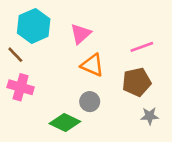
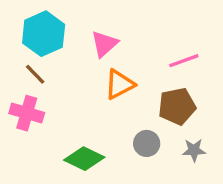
brown line: (15, 55) -> (35, 74), moved
orange triangle: (92, 65) -> (120, 84), turned -50
gray circle: (90, 102) -> (147, 143), moved

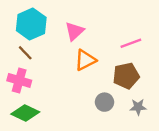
green diamond: (84, 159) -> (25, 113), moved

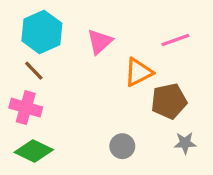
pink line: (131, 43) -> (175, 40), moved
orange triangle: (85, 60) -> (138, 72), moved
gray circle: (104, 102) -> (122, 146), moved

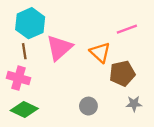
pink triangle: (100, 42) -> (59, 48), moved, size x1.4
brown line: (34, 71) -> (24, 51), turned 35
orange triangle: (138, 72) -> (100, 52), turned -50

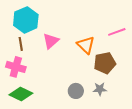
pink line: (127, 29) -> (117, 32), moved
pink triangle: (59, 48) -> (51, 41), size x0.7
gray star: (134, 104) -> (100, 89), moved

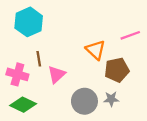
pink triangle: (51, 41) -> (57, 74), moved
brown line: (21, 44) -> (39, 59), moved
gray circle: (76, 91) -> (84, 101), size x1.5

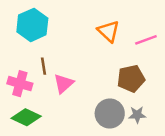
orange triangle: (96, 50) -> (108, 31), moved
gray star: (111, 99) -> (137, 115), moved
gray circle: (84, 101) -> (110, 113), moved

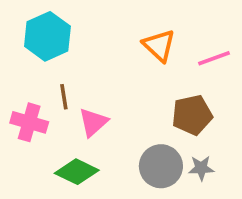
green diamond: (26, 117) -> (77, 172), moved

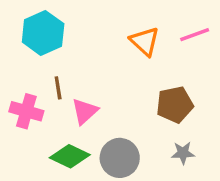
pink line: (214, 58) -> (195, 35), moved
gray circle: (161, 166) -> (120, 158), moved

